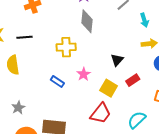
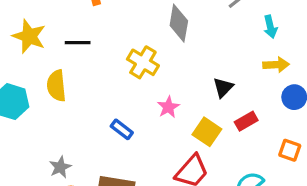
yellow cross: (66, 47) -> (143, 62), turned 30
blue rectangle: (57, 82) -> (122, 129), moved
gray star: (18, 108) -> (60, 167), moved

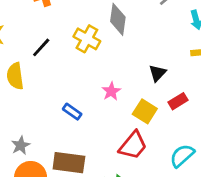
black line: (78, 43) -> (41, 47), moved, turned -45
yellow cross: (143, 62) -> (87, 39), moved

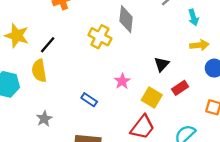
black line: (41, 47) -> (48, 45), moved
gray star: (21, 145) -> (44, 119), moved

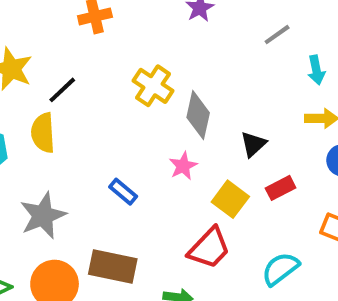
gray diamond: (126, 19) -> (198, 115), moved
gray star: (44, 119) -> (43, 216), size x1.6

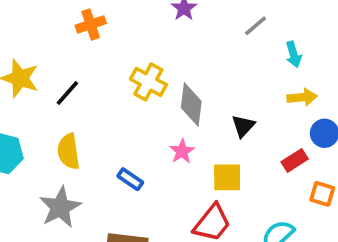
yellow semicircle: (43, 133) -> (69, 151), moved
red rectangle: (281, 188) -> (295, 160), moved
yellow square: (230, 199) -> (227, 177), turned -32

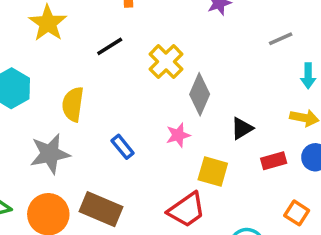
black line: (67, 93) -> (110, 46), moved
red rectangle: (295, 160) -> (274, 161), moved

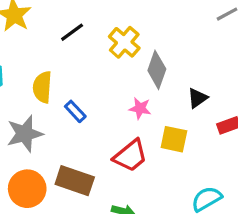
pink star: (178, 135) -> (140, 108), turned 30
blue rectangle: (123, 147) -> (75, 111), moved
red trapezoid: (187, 210) -> (130, 156), moved

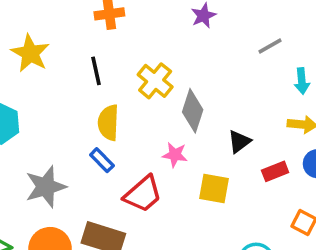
black line: (72, 32) -> (96, 71), turned -65
yellow semicircle: (42, 87) -> (108, 123), moved
red trapezoid: (130, 156) -> (143, 194), moved

